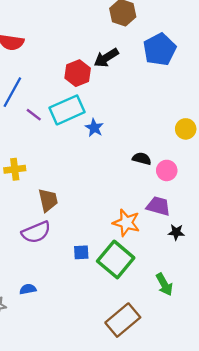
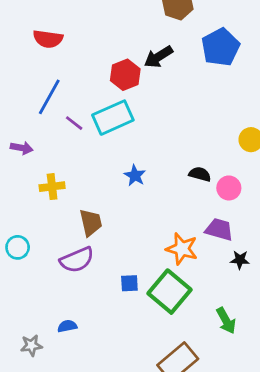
blue star: (94, 128) -> (135, 176), moved

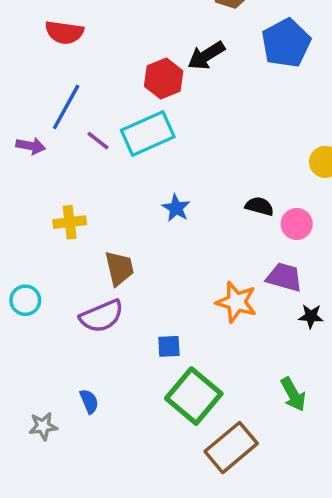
purple arrow: (22, 148) -> (31, 146), moved
green square: (169, 292) -> (194, 396), moved
blue semicircle: (67, 326) -> (89, 401), turned 78

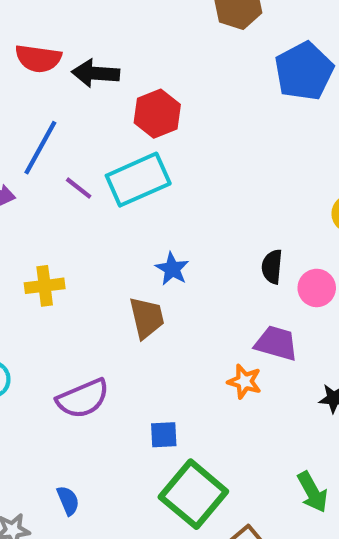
black arrow: (206, 55) -> (96, 73), moved, turned 36
black semicircle: (259, 206) -> (272, 267), turned -100
brown trapezoid: (119, 268) -> (147, 318), moved
purple trapezoid: (284, 277) -> (276, 343), moved
orange star: (236, 302) -> (244, 381), size x0.7

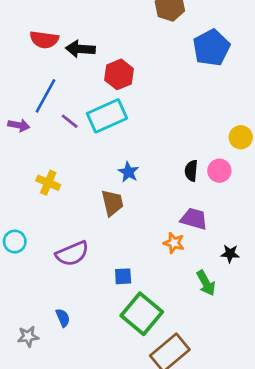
yellow cross: (45, 286) -> (48, 183), turned 30
pink circle: (317, 288) -> (219, 171), moved
green arrow: (312, 492) -> (206, 283), moved

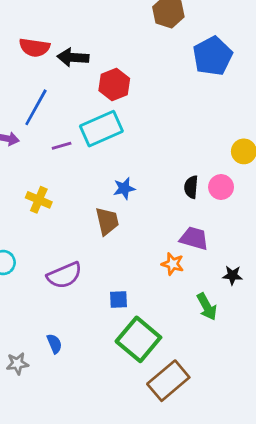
purple line: (70, 121) -> (62, 146), moved, turned -54
blue star: (128, 172) -> (124, 188), turned 30

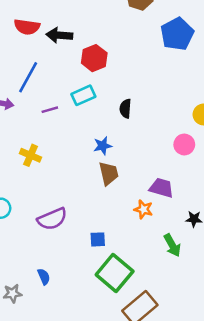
cyan rectangle: (101, 129) -> (83, 95), size x0.7
black semicircle: (191, 187) -> (125, 108), moved
brown trapezoid: (107, 221) -> (109, 173), moved

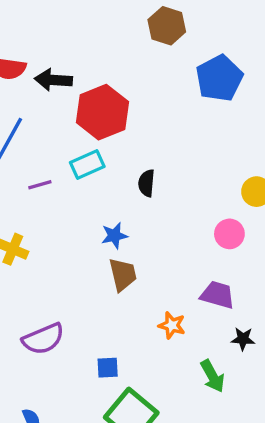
red hexagon: (94, 58) -> (102, 112), size x1.4
purple trapezoid: (161, 188) -> (218, 295), moved

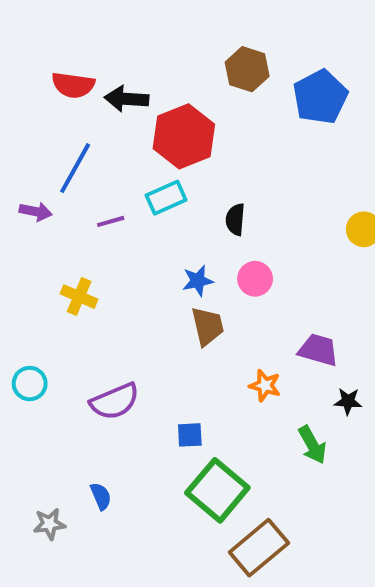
brown hexagon: (167, 26) -> (247, 69), moved
pink circle: (229, 234) -> (255, 279), moved

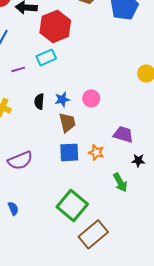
black semicircle: (235, 219) -> (39, 101), moved
blue square: (190, 435) -> (69, 152), moved, size x1.5

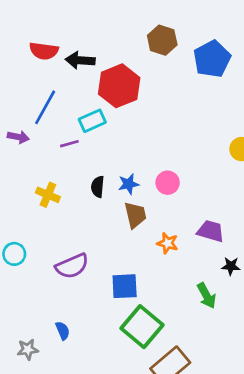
cyan rectangle: (46, 57) -> (92, 121), moved
blue square: (69, 152) -> (125, 286), moved
orange star: (96, 152) -> (168, 243), moved

